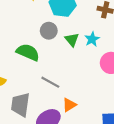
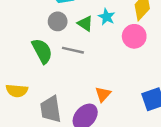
green semicircle: (28, 52) -> (42, 51), turned 55
gray line: (50, 82) -> (73, 50), moved

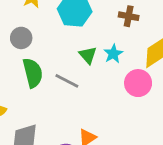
gray circle: (58, 21) -> (21, 38), moved

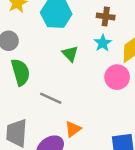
cyan star: (113, 54) -> (103, 43), moved
gray line: (67, 81) -> (51, 98), moved

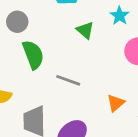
orange triangle: (73, 129) -> (116, 103), moved

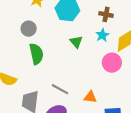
gray line: (68, 80) -> (60, 89), moved
orange triangle: (116, 103) -> (90, 97), turned 40

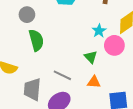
cyan star: (102, 35) -> (99, 31), moved
green triangle: (76, 42) -> (91, 57), moved

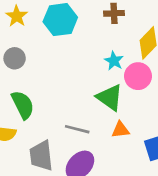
green semicircle: (36, 40) -> (23, 105), moved
green triangle: (91, 57) -> (110, 98), size x1.5

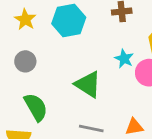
green triangle: (110, 98) -> (88, 84), moved

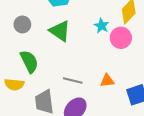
green triangle: (88, 84) -> (60, 31), moved

